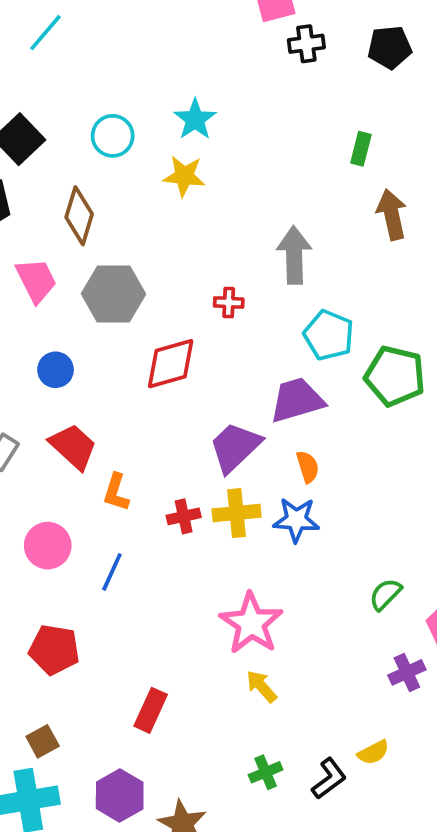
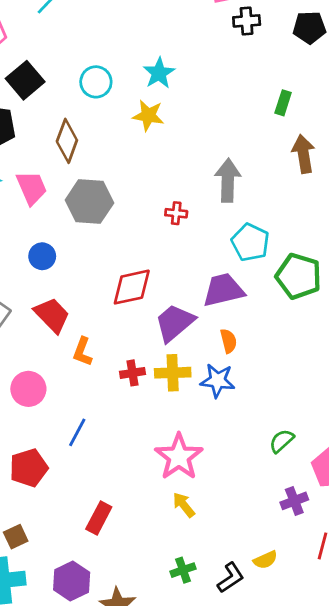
red diamond: (171, 364) -> (132, 287), moved
blue line: (112, 572) -> (77, 432), moved
red pentagon: (54, 650) -> (29, 468), turned -30

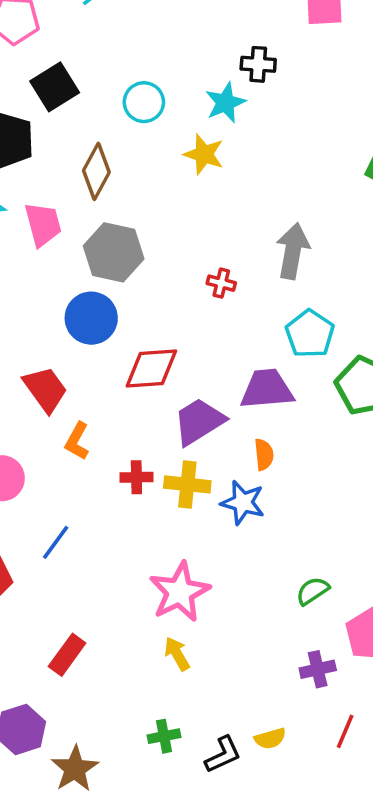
black cross: (247, 21) -> (258, 64), moved
blue circle: (42, 256) -> (91, 318), moved, size x1.5

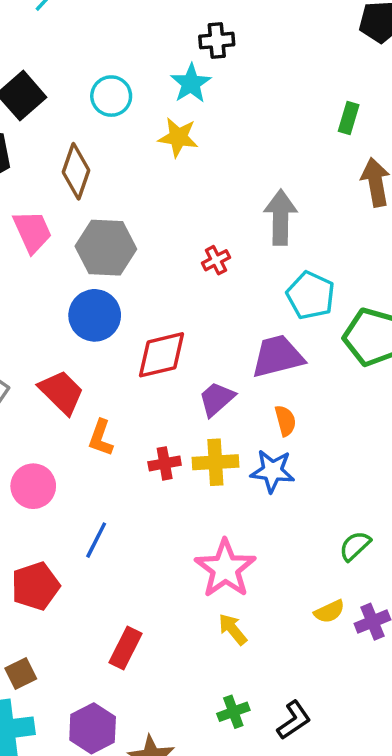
red cross: (221, 283) -> (216, 260), turned -32
purple trapezoid: (199, 421) -> (217, 399), size x0.7
yellow semicircle: (270, 738) -> (329, 612), moved

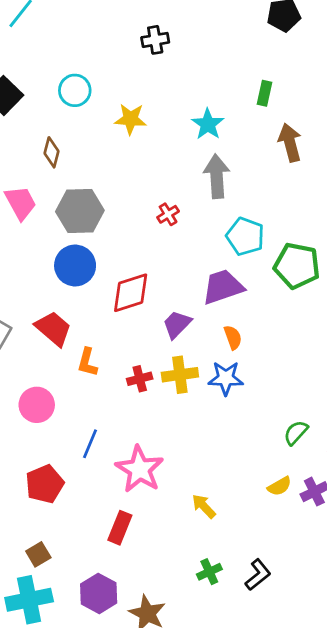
cyan star: (191, 83) -> (208, 124), moved
brown diamond: (76, 171) -> (51, 152), size x0.7
pink star: (225, 568) -> (140, 469), moved

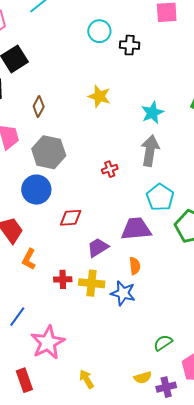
cyan circle: (75, 90) -> (99, 31), moved
red diamond: (131, 293) -> (71, 218), size x0.7
red rectangle: (120, 528) -> (24, 380), turned -55

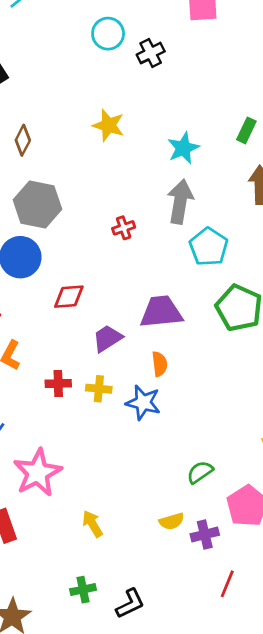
black cross: (130, 45) -> (151, 53), turned -30
cyan pentagon: (160, 197) -> (209, 247), moved
yellow cross: (92, 283) -> (99, 389), size x0.7

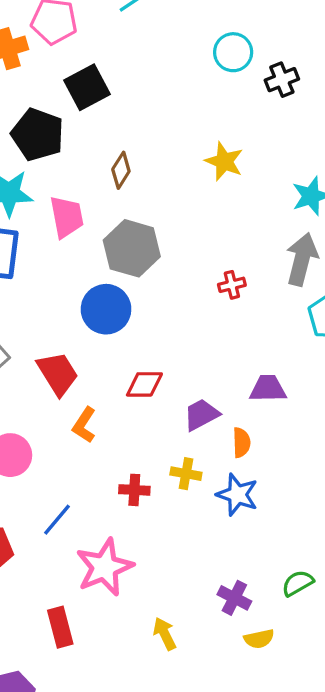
red diamond: (69, 297) -> (144, 384), moved
purple trapezoid: (161, 312) -> (268, 389), size x0.7
orange semicircle: (160, 364) -> (241, 443), moved
red cross: (58, 384) -> (134, 490), moved
purple cross: (205, 534) -> (234, 598), moved, turned 36

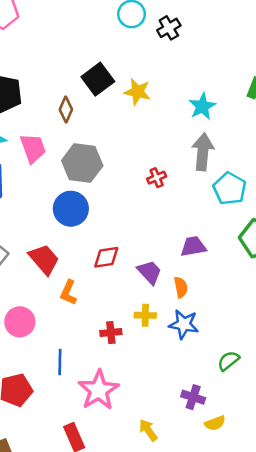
black square: (87, 87) -> (98, 79), moved
purple trapezoid: (201, 415) -> (149, 272), turned 84
blue line: (57, 520) -> (60, 362), turned -30
green semicircle: (298, 583) -> (228, 361), moved

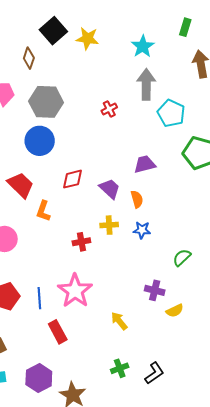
blue star: (184, 324) -> (142, 230), size x0.7
blue line: (60, 362) -> (39, 298), moved

